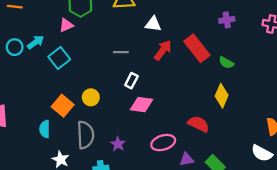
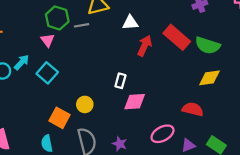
pink triangle: (66, 25) -> (48, 40), turned -32
gray line: (121, 52) -> (81, 25), moved
green semicircle: (226, 63) -> (208, 45), size x1.6
yellow diamond: (222, 96) -> (209, 78), turned 70

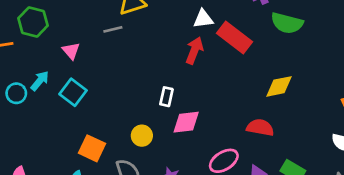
green hexagon: (57, 18) -> (33, 22), moved
white triangle: (130, 23) -> (203, 19), moved
green semicircle: (208, 45) -> (287, 23), moved
yellow circle: (85, 104) -> (142, 136), moved

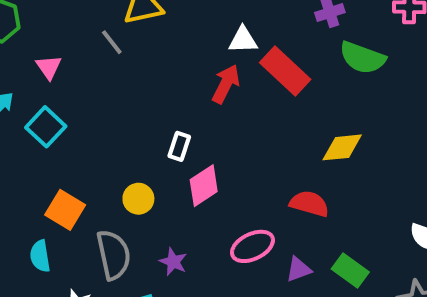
gray line: (113, 29) -> (112, 42), turned 60
pink diamond: (186, 122) -> (204, 186), turned -32

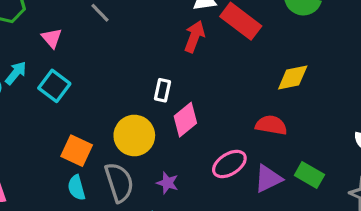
yellow circle: (138, 199) -> (134, 136), size x1.6
cyan semicircle: (40, 256) -> (76, 188), moved
purple triangle: (299, 269) -> (268, 179), size x1.4

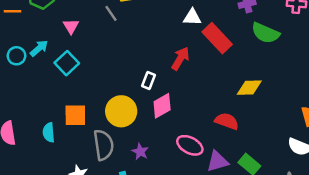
red arrow: (194, 37) -> (180, 59), moved
orange square: (77, 151) -> (75, 115), turned -35
pink ellipse: (229, 164) -> (190, 145), turned 50
cyan semicircle: (76, 188) -> (49, 133), moved

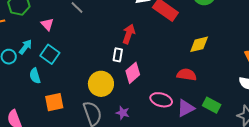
red arrow: (180, 59) -> (129, 34), moved
orange square: (75, 115) -> (54, 102), moved
cyan semicircle: (49, 133) -> (35, 76), moved

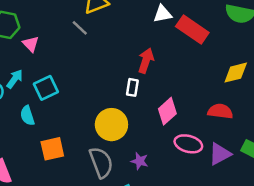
pink triangle: (47, 24) -> (31, 44), moved
cyan square: (50, 54) -> (46, 88), turned 30
pink diamond: (133, 73) -> (167, 111), moved

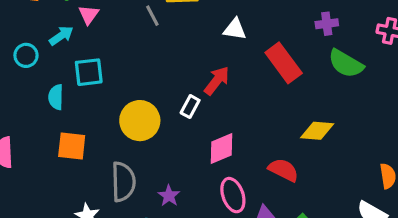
white triangle: (163, 14) -> (235, 29), moved
cyan arrow: (15, 79) -> (61, 36), moved
yellow circle: (111, 125) -> (140, 121), moved
pink ellipse: (188, 144) -> (233, 195), turned 36

